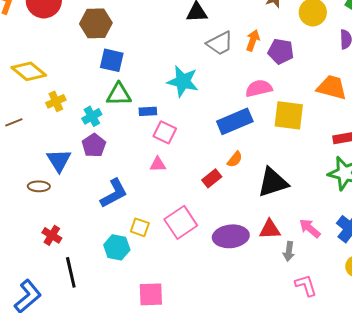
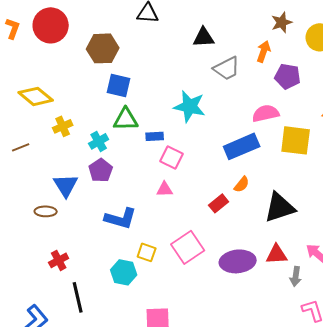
orange arrow: (253, 40) -> (264, 51), moved
blue L-shape: (114, 193) -> (121, 218), turned 44
red cross: (52, 235) -> (59, 260), turned 30

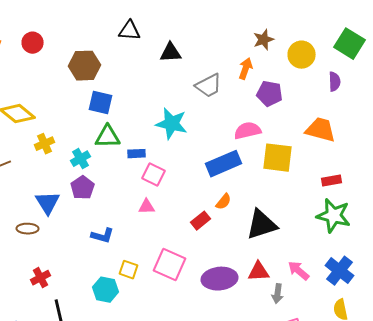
red circle: (51, 25) -> (32, 43), size x0.6
black triangle: (204, 37) -> (170, 53), moved
blue L-shape: (121, 218) -> (102, 236), size x0.7
pink square: (188, 247) -> (170, 265), turned -32

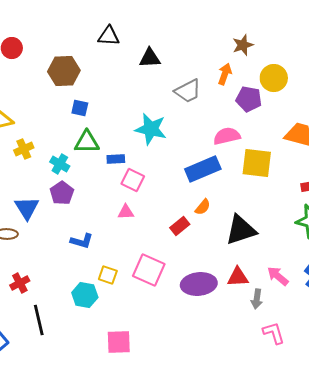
yellow circle: (302, 55) -> (274, 78), moved
blue square: (100, 103) -> (80, 108), size x0.7
cyan cross: (80, 159) -> (60, 164), turned -30

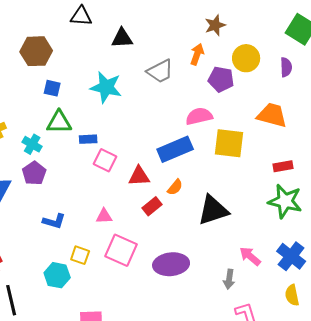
cyan star: (151, 129) -> (106, 87), moved
pink triangle: (126, 212) -> (104, 216), moved
red triangle: (238, 277) -> (139, 176), moved

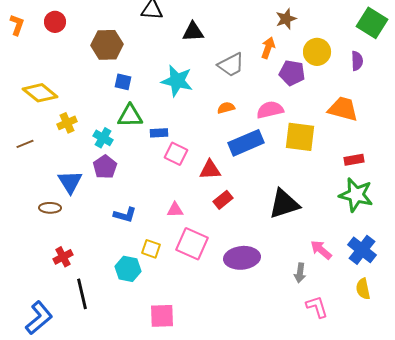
orange semicircle: (175, 187) -> (226, 108), moved, turned -144

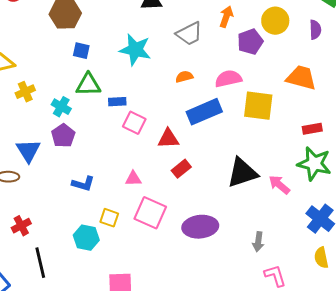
purple pentagon: (292, 73) -> (250, 42), turned -30
pink arrow: (321, 250) -> (279, 185), moved

